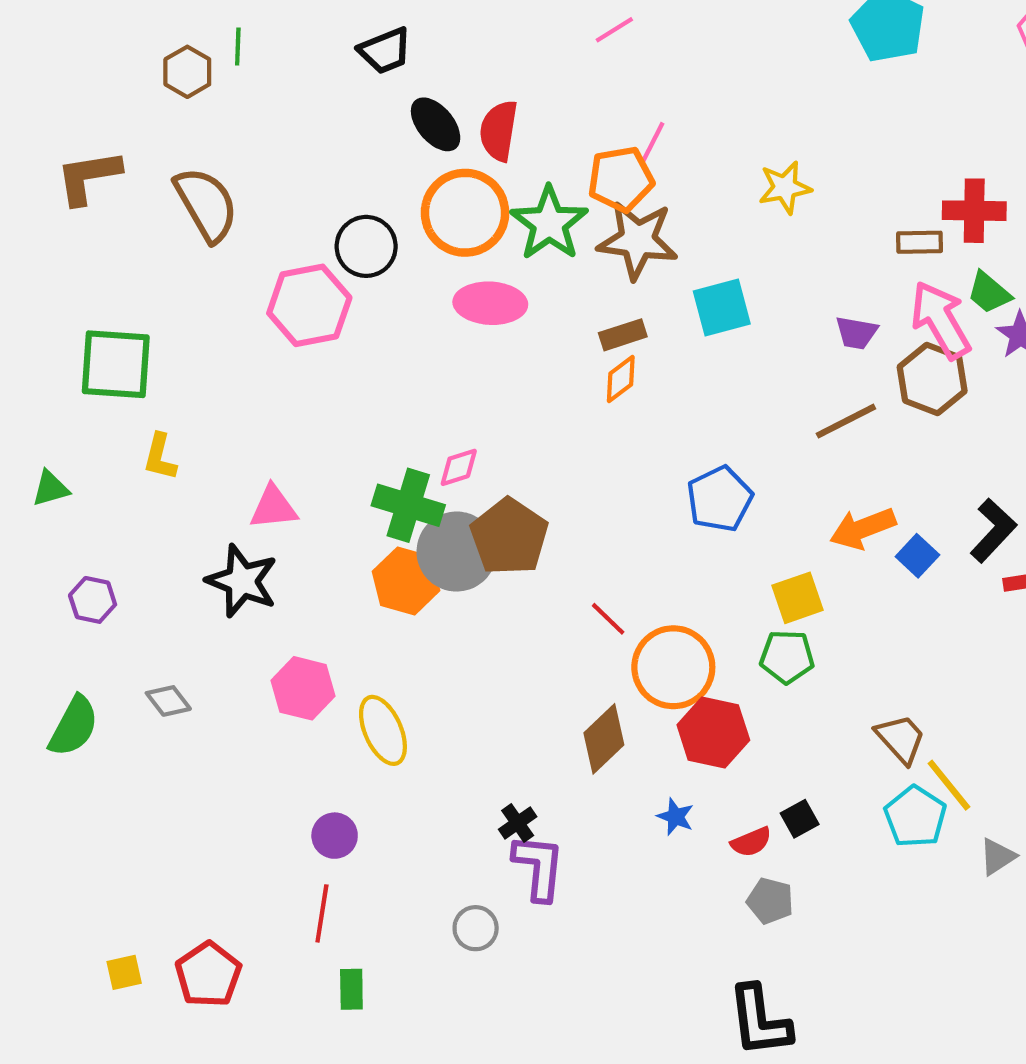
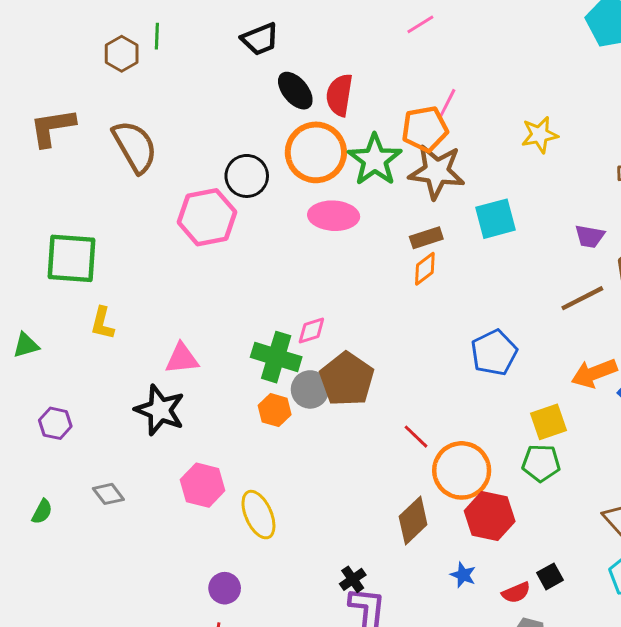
gray circle: (457, 552) -> (310, 389), size x0.7
orange hexagon: (406, 581) -> (275, 410), size x0.7
green semicircle: (74, 726) -> (42, 512), size x0.6

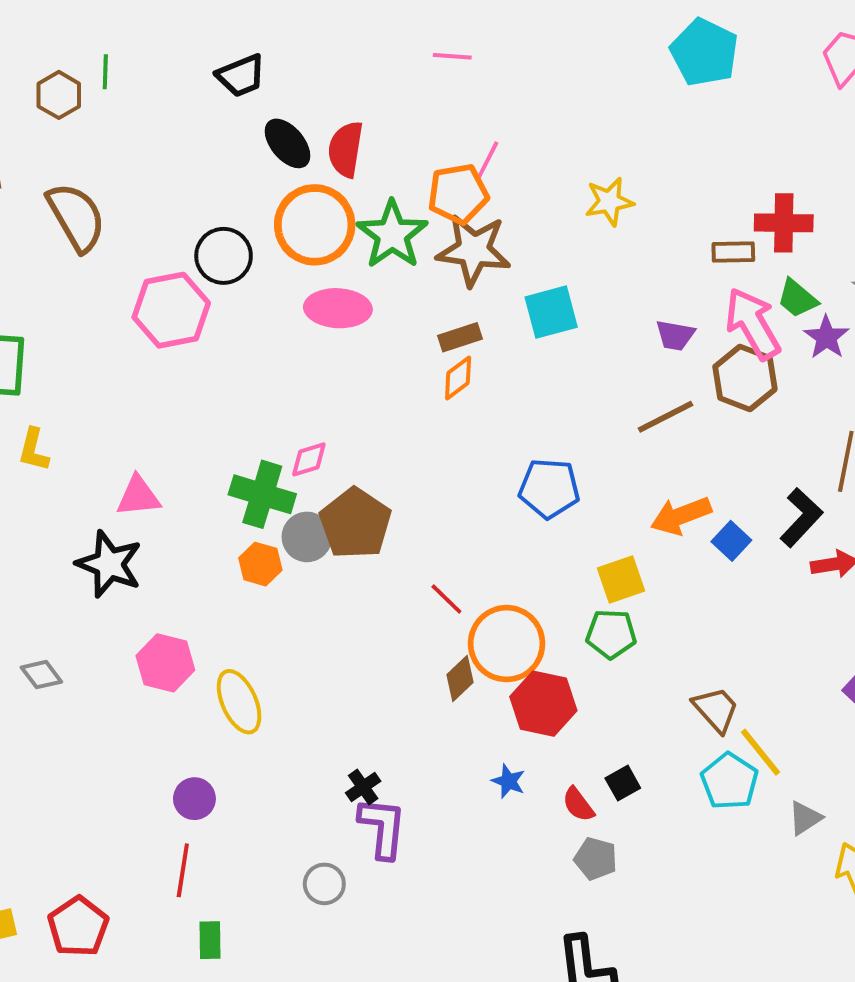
pink line: (420, 24) -> (452, 56), turned 36
blue pentagon: (494, 353) -> (549, 488), turned 30
brown diamond: (413, 520) -> (460, 678), moved, size x0.7
red semicircle: (516, 593) -> (578, 804), turned 76

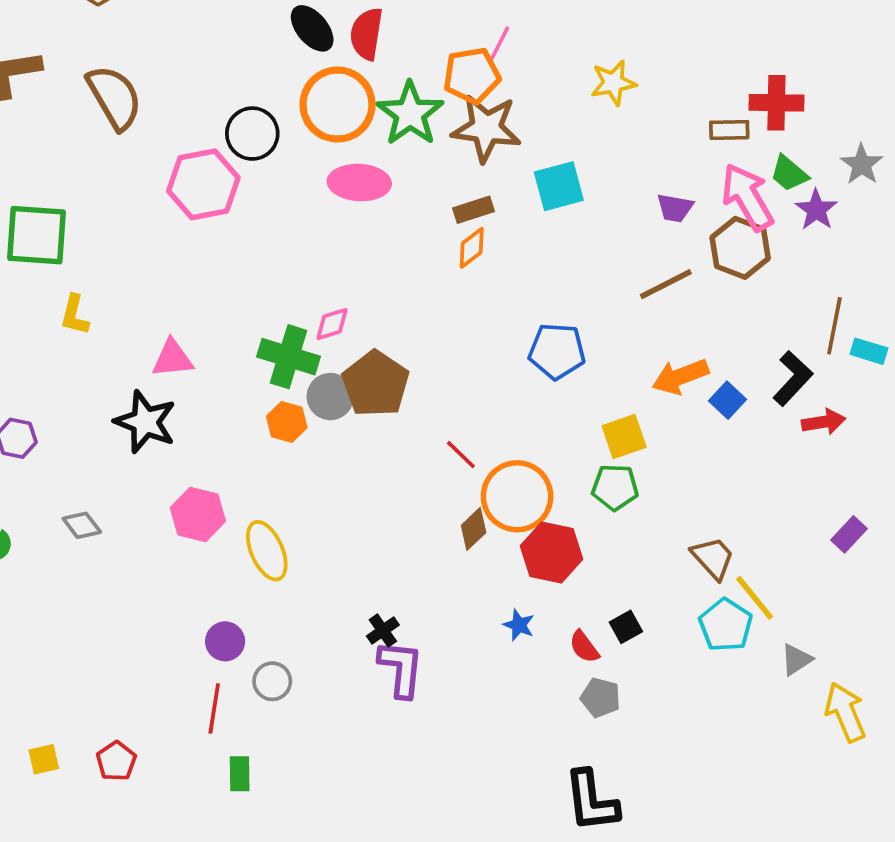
gray circle: (324, 884) -> (272, 681), moved
red pentagon: (78, 927) -> (116, 761), size x0.7

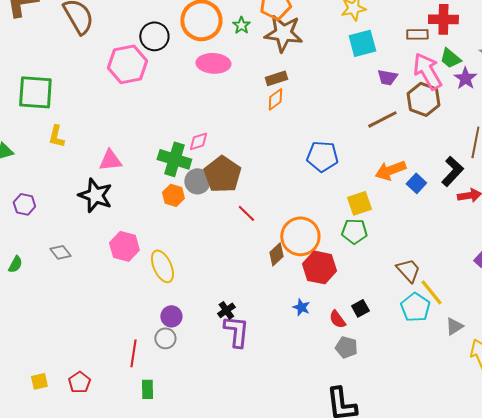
green star: (410, 114) -> (241, 25), size x0.5
cyan square: (559, 186) -> (362, 43), moved
red line: (461, 455) -> (246, 213), moved
purple circle: (225, 641) -> (171, 316), moved

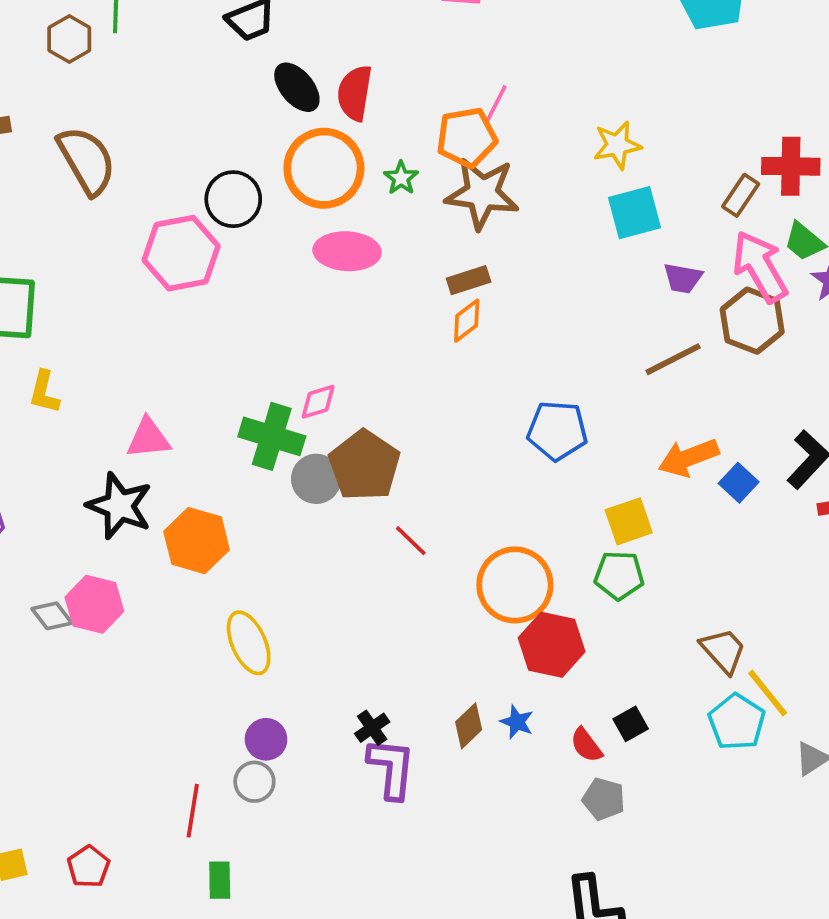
brown rectangle: (417, 34) -> (741, 195), turned -55
orange hexagon: (173, 195) -> (197, 541), moved, size x1.5
pink hexagon: (124, 246) -> (94, 604), moved
brown diamond: (276, 254) -> (469, 726), moved

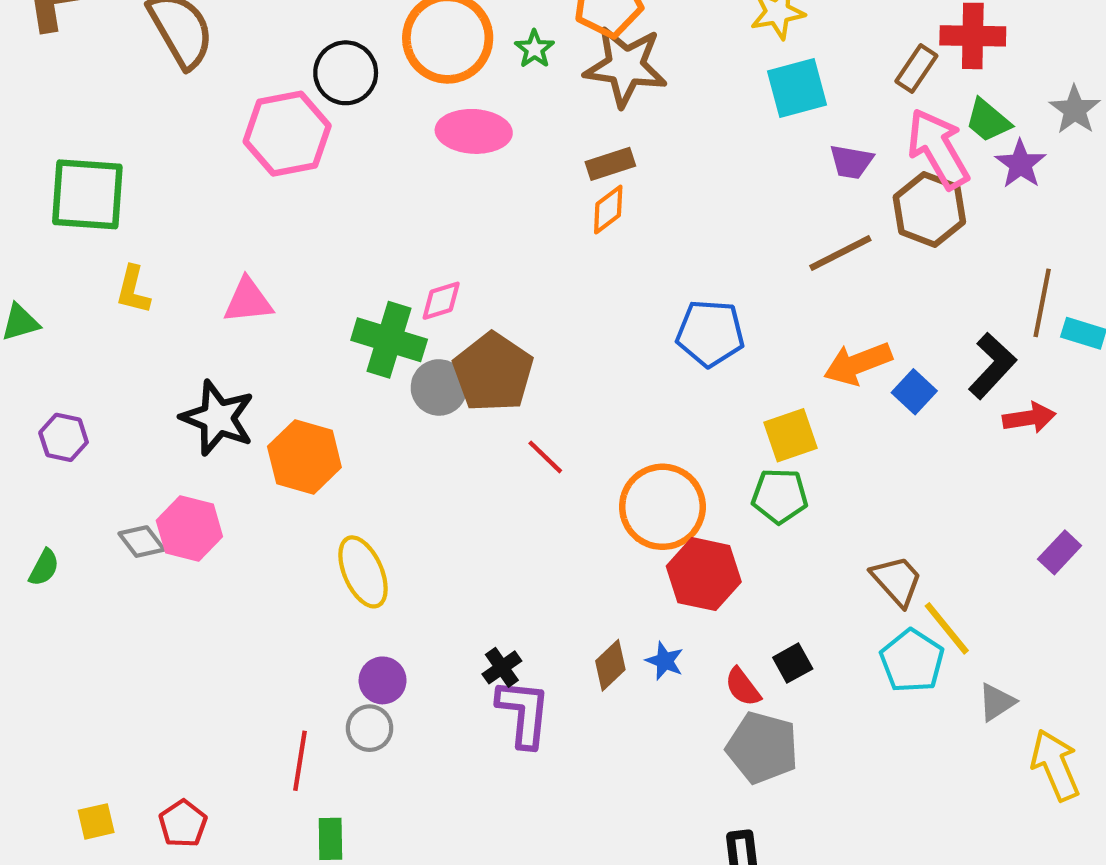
pink triangle: (148, 438) -> (248, 301), moved
gray pentagon: (604, 799) -> (762, 748), size x1.5

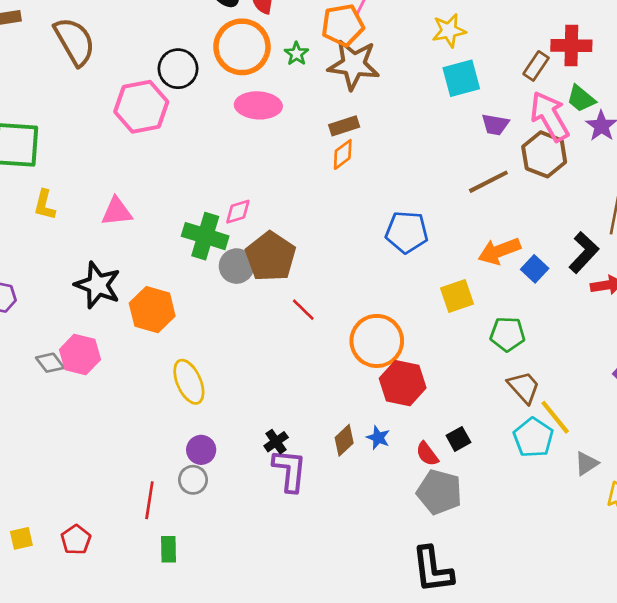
green pentagon: (780, 496) -> (507, 334), moved

